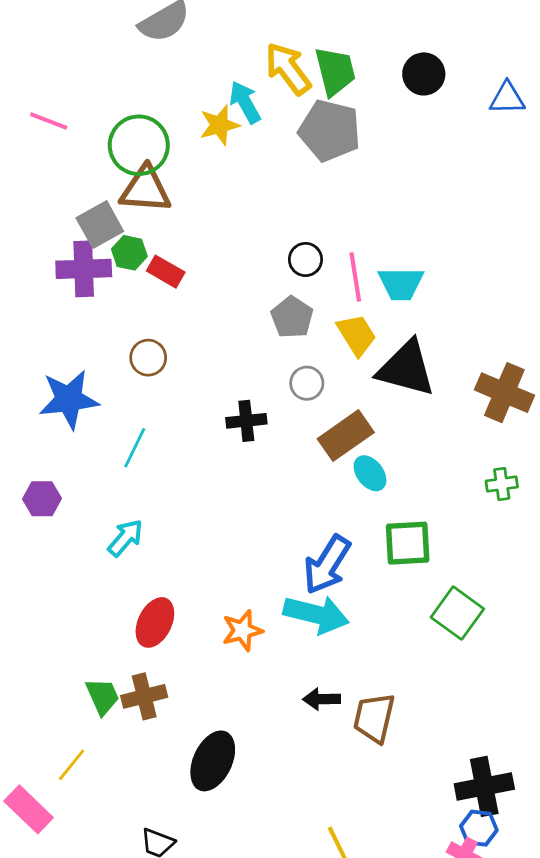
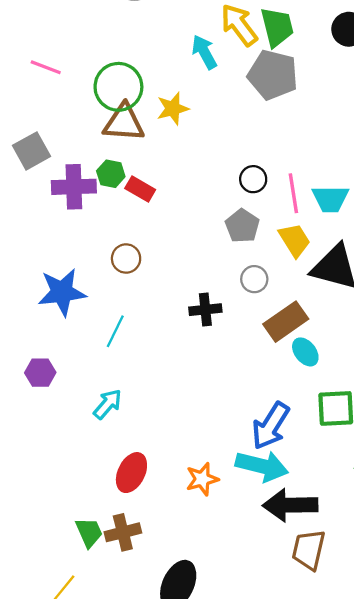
yellow star: (219, 125) -> (173, 109), moved
gray square: (100, 225) -> (32, 151), moved
black arrow: (322, 699) -> (290, 505), moved, size x1.8

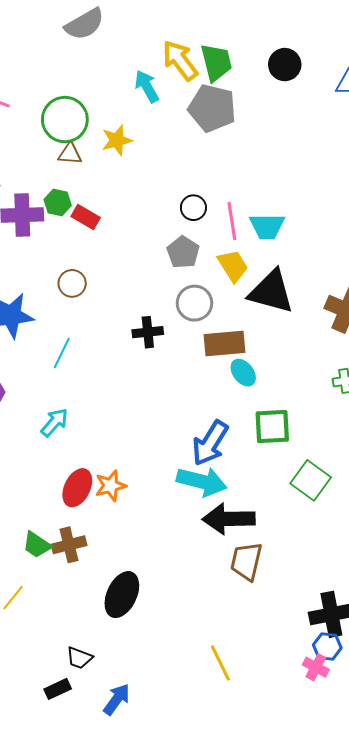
brown triangle: (124, 123) -> (70, 154), size x0.6
gray circle: (254, 279) -> (194, 303), size x1.4
brown rectangle: (286, 322) -> (225, 344), turned 30
orange star: (202, 479) -> (110, 486), moved
green trapezoid: (89, 532) -> (37, 545), turned 148

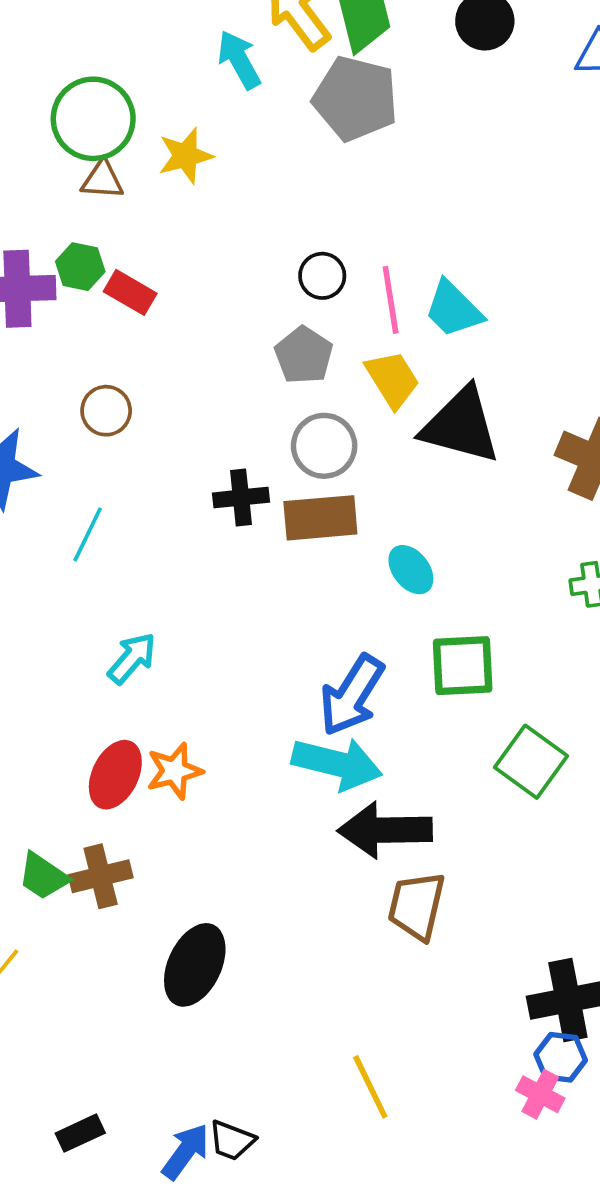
cyan trapezoid: (267, 226) -> (453, 309), turned 45
brown rectangle: (225, 344) -> (320, 518), moved
cyan arrow: (54, 422) -> (132, 658), moved
black trapezoid: (79, 658) -> (232, 1140), moved

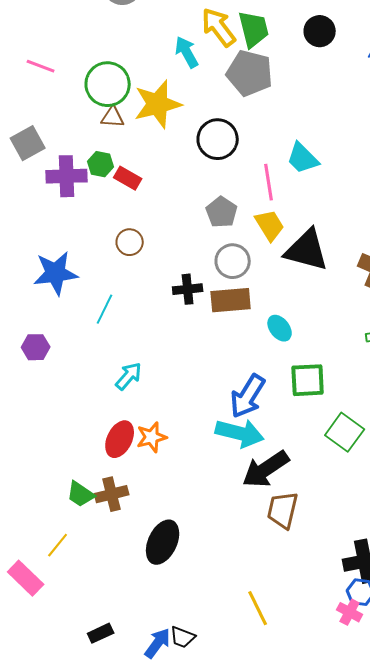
yellow star: (186, 156) -> (158, 104), size x1.6
black circle: (322, 276) -> (218, 139), moved, size x1.6
cyan trapezoid: (453, 309) -> (303, 158), moved
brown circle: (106, 411) -> (130, 242), moved
black arrow: (385, 830) -> (266, 469), turned -33

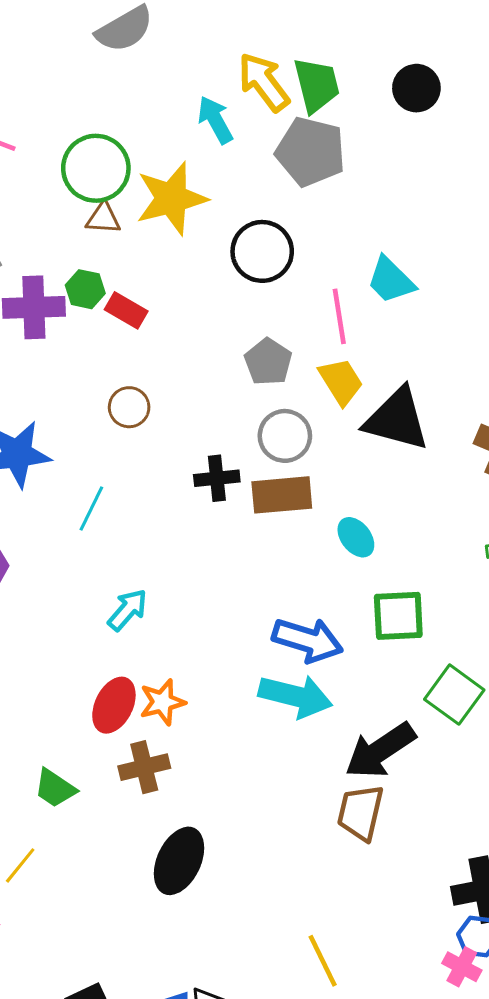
blue arrow: (248, 396) -> (308, 640), turned -105
black arrow: (266, 469) -> (380, 750), moved
brown cross: (112, 494) -> (144, 767), moved

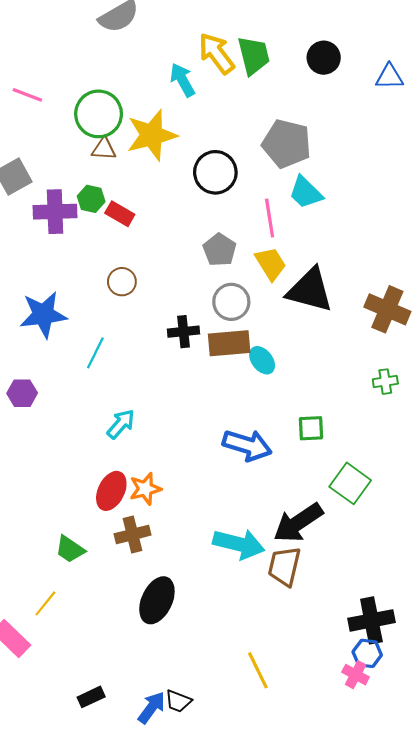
gray pentagon: (311, 152) -> (287, 144), moved
cyan ellipse: (356, 537) -> (262, 360), moved
green square: (398, 616) -> (311, 428), size x0.7
cyan arrow: (295, 696) -> (239, 544), moved

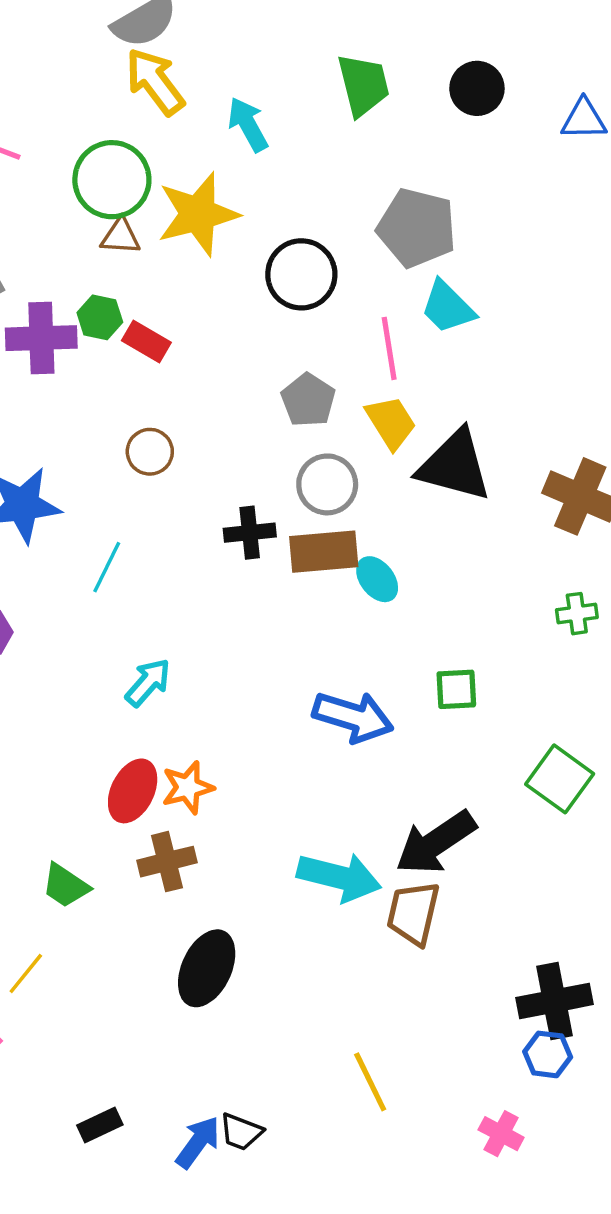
yellow arrow: (216, 53) -> (155, 81), moved
green square: (350, 483) -> (560, 779), moved
pink cross: (356, 675) -> (501, 1134), moved

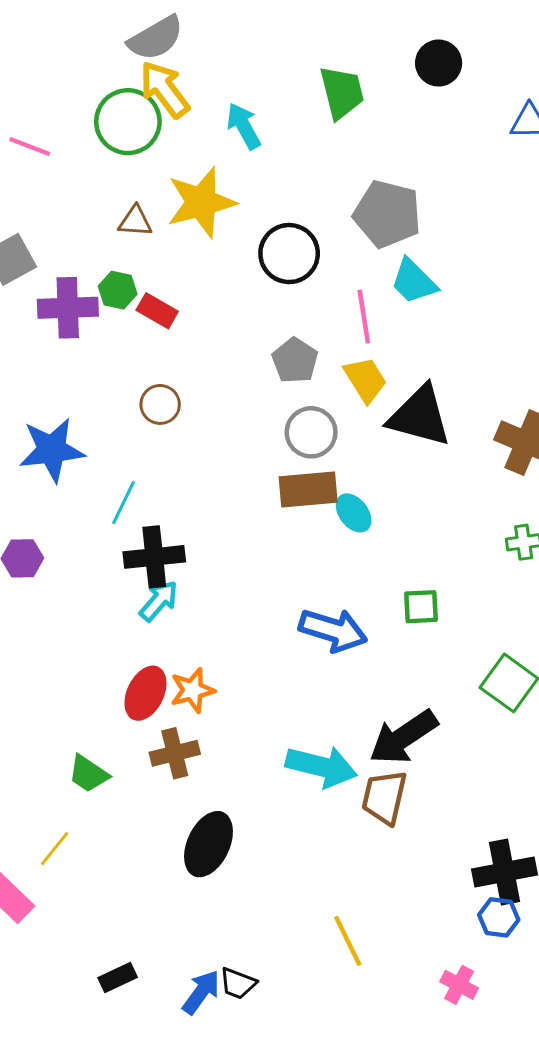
black circle: (477, 88) -> (439, 63), moved
green circle: (112, 180) -> (128, 122), moved
black cross: (250, 533) -> (154, 557), moved, size x1.4

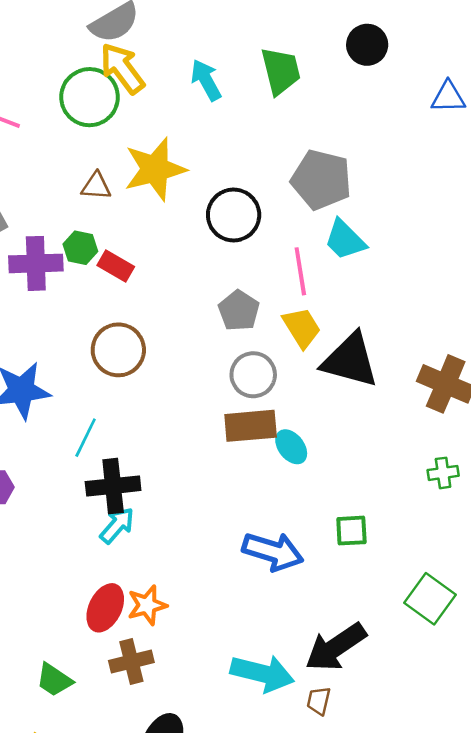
cyan arrow: (244, 126) -> (206, 80), moved
brown circle: (160, 404) -> (118, 350), size x1.5
brown trapezoid: (384, 797) -> (319, 701), size x0.6

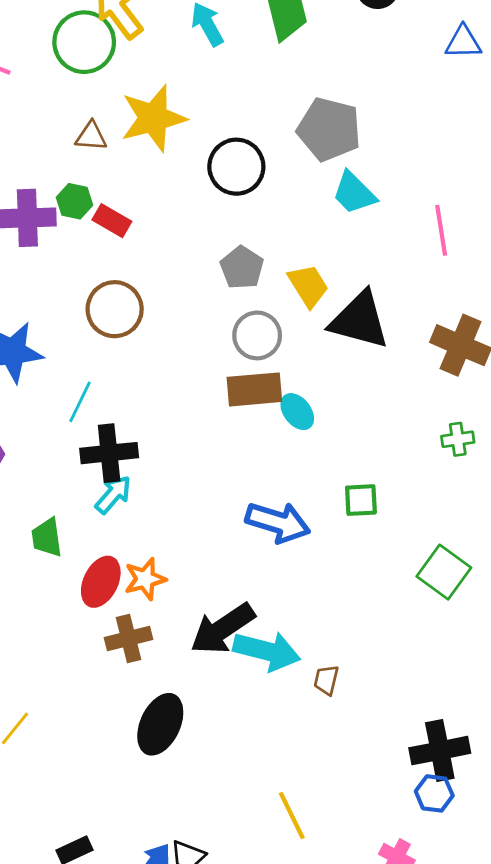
pink line: (300, 271) -> (441, 230), moved
black arrow: (336, 647) -> (223, 629), moved
green trapezoid: (54, 680) -> (47, 537), moved, turned 48

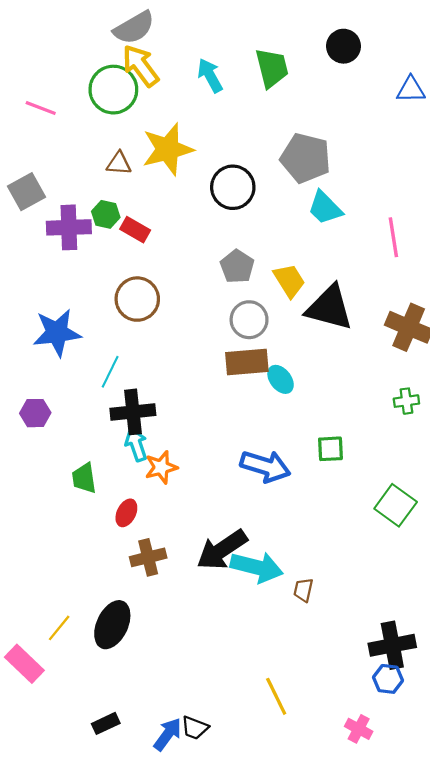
cyan arrow: (113, 495) -> (136, 445), turned -60
orange star: (145, 579) -> (161, 467), moved
red ellipse: (101, 582) -> (126, 513), size x0.7
black ellipse: (160, 724) -> (112, 625), moved

